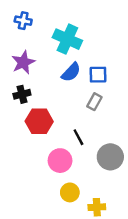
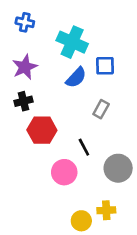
blue square: (98, 75) -> (105, 66), moved
yellow circle: (70, 192) -> (81, 221), moved
yellow cross: (97, 207) -> (106, 210), moved

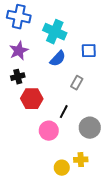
blue cross: (25, 22) -> (19, 17), size x1.6
blue square: (105, 66) -> (89, 51), moved
black line: (84, 147) -> (64, 112), turned 56

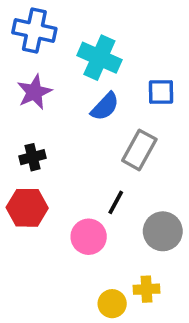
black cross: (18, 77) -> (33, 157), moved
gray rectangle: (77, 83) -> (139, 150), size x1.5
red hexagon: (32, 99) -> (27, 208), moved

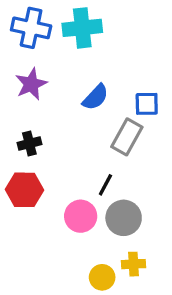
cyan cross: (99, 58) -> (82, 28), moved, turned -30
blue square: (161, 92) -> (147, 104), moved
gray circle: (163, 231) -> (124, 218), moved

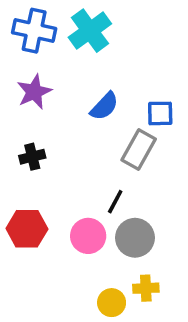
cyan cross: (82, 28) -> (90, 31), turned -30
red hexagon: (24, 190) -> (27, 229), moved

